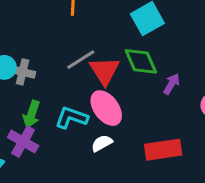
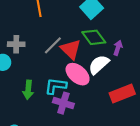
gray cross: (22, 72) -> (16, 44), moved
purple cross: (23, 142) -> (63, 103), moved
white semicircle: (102, 143) -> (99, 65), moved, size x1.5

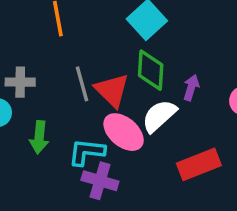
green diamond: (94, 37) -> (151, 70), turned 40
gray line: (53, 45) -> (82, 84), turned -60
green arrow: (28, 90) -> (39, 137), moved

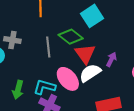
green diamond: (151, 70) -> (71, 37), moved, turned -65
red triangle: (112, 90) -> (85, 54), moved
green arrow: (39, 137) -> (18, 90), moved

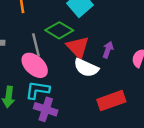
white semicircle: (90, 73) -> (86, 68), turned -115
pink ellipse: (68, 79) -> (35, 65), moved

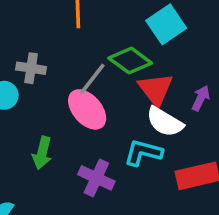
gray line: (36, 45) -> (92, 79), turned 45
cyan L-shape: (38, 90) -> (143, 153), moved

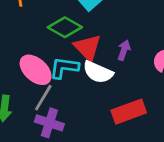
gray line: (92, 79) -> (43, 98), moved
cyan L-shape: (143, 153) -> (64, 68), moved

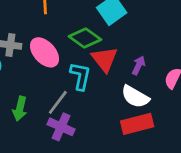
cyan L-shape: (64, 68) -> (80, 76), turned 88
pink ellipse: (36, 70) -> (45, 52), moved
white semicircle: (98, 72) -> (135, 97), moved

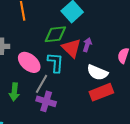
green diamond: (85, 38) -> (55, 34), turned -35
pink ellipse: (45, 52) -> (29, 62), moved
purple arrow: (139, 65) -> (87, 45), moved

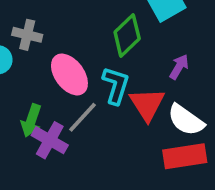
green diamond: (55, 34) -> (127, 35), turned -50
red triangle: (72, 48) -> (147, 104), moved
purple cross: (46, 101) -> (50, 140), moved

